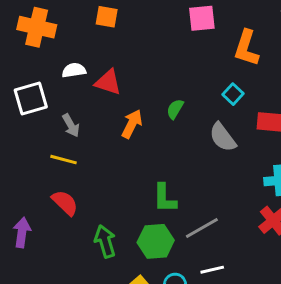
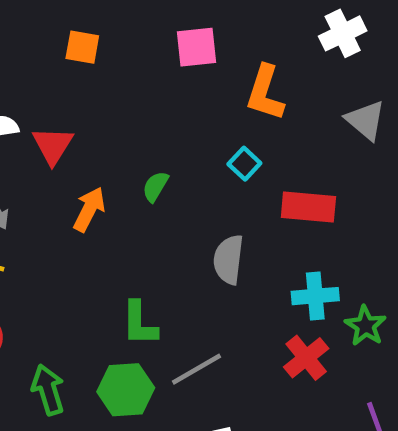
orange square: (107, 17) -> (82, 47), moved
red triangle: (108, 82) -> (53, 145), turned 44
gray semicircle: (223, 137) -> (228, 260), moved, turned 44

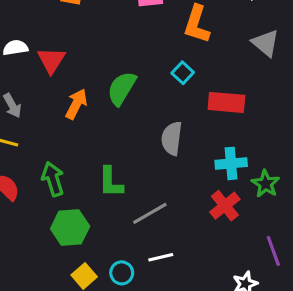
green semicircle: (155, 186) -> (122, 88), size x1.6
green arrow: (48, 390) -> (53, 179), moved
green hexagon: (126, 390) -> (70, 228), moved

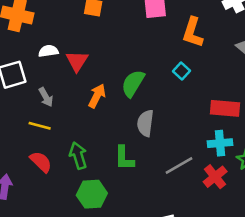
red rectangle: (226, 102) -> (225, 108), moved
gray semicircle: (172, 138) -> (145, 123), moved
gray line: (150, 213) -> (179, 166), moved

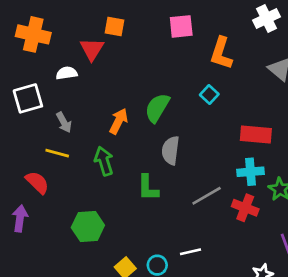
red triangle: (77, 61) -> (92, 49), moved
green arrow: (78, 156) -> (104, 161), moved
red semicircle: (41, 162) -> (37, 182), moved
red cross: (215, 177) -> (245, 208), turned -30
green hexagon: (92, 194) -> (88, 226), moved

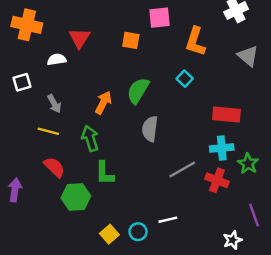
orange square: (115, 26) -> (131, 40), moved
white square: (28, 98) -> (22, 82), size x0.7
red semicircle: (37, 182) -> (54, 167), moved
green L-shape: (148, 188) -> (105, 173), moved

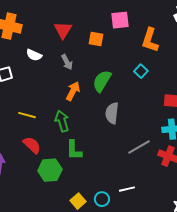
red triangle: (79, 38) -> (63, 30), moved
white semicircle: (57, 60) -> (34, 55), turned -147
gray arrow: (54, 104) -> (67, 62), moved

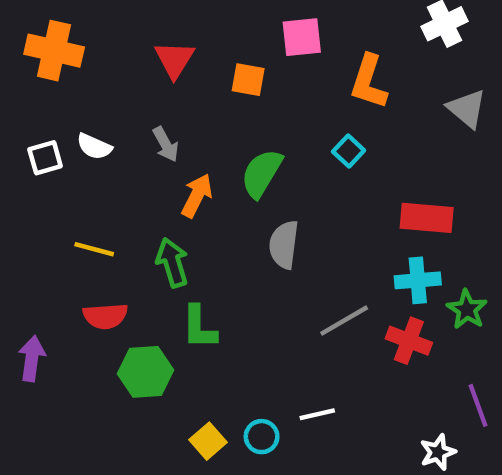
white semicircle: (34, 55) -> (94, 147), moved
gray arrow: (67, 62) -> (166, 144), moved
red semicircle: (32, 145) -> (105, 316), turned 132

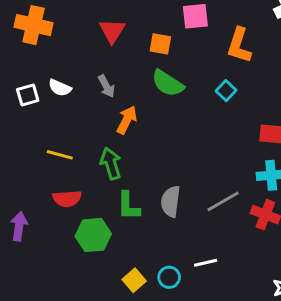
green semicircle: (262, 173) -> (168, 83), moved, turned -88
gray semicircle: (284, 245) -> (171, 201), moved

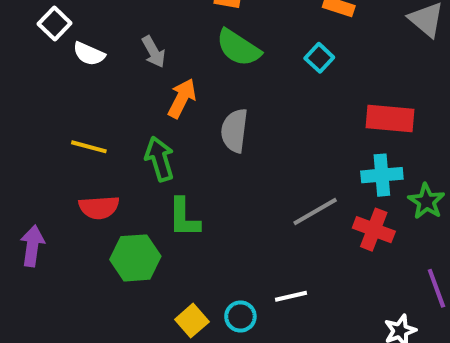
white square: (28, 95) -> (55, 24), moved, turned -30
gray semicircle: (171, 201) -> (234, 131), moved

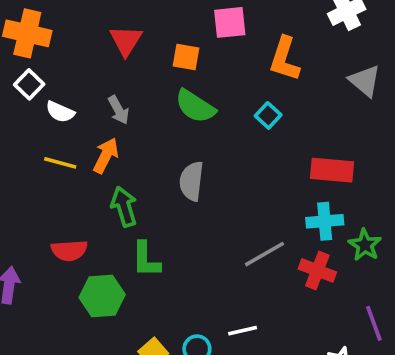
orange arrow: (182, 98) -> (106, 156), moved
yellow line: (89, 147) -> (60, 163), moved

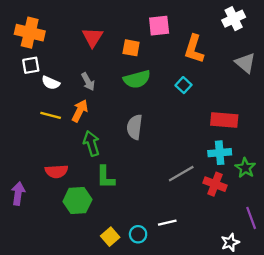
white square: (29, 84) -> (31, 65), turned 36
green semicircle: (195, 106) -> (137, 79), turned -48

